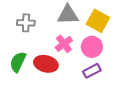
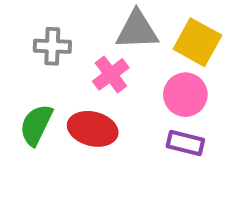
pink cross: (64, 44) -> (111, 74), moved
purple rectangle: (92, 71) -> (185, 143), turned 42

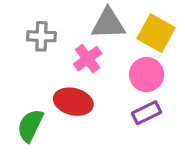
green semicircle: (36, 125) -> (30, 126), moved
purple rectangle: (185, 143) -> (147, 113), turned -40

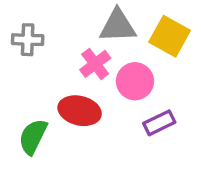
gray cross: (41, 36) -> (28, 40), moved
pink circle: (147, 75) -> (135, 81), moved

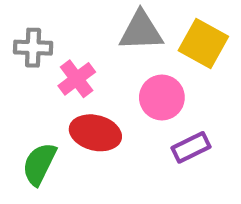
pink cross: (95, 64) -> (77, 79), moved

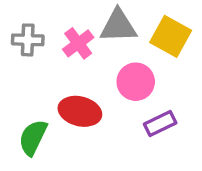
pink cross: (77, 79) -> (78, 43), moved

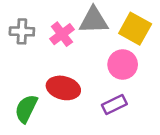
pink circle: (136, 82) -> (123, 65), moved
purple rectangle: (160, 124) -> (114, 104), moved

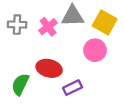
purple rectangle: (114, 104) -> (73, 88), moved

